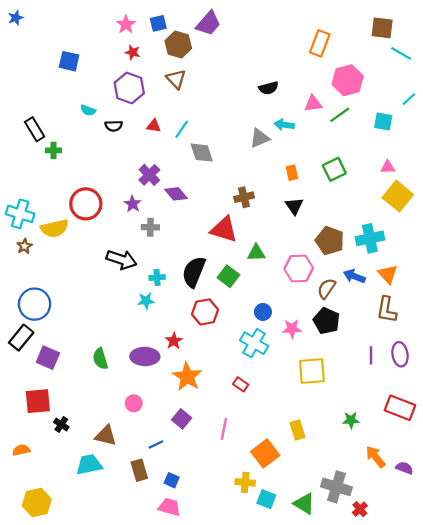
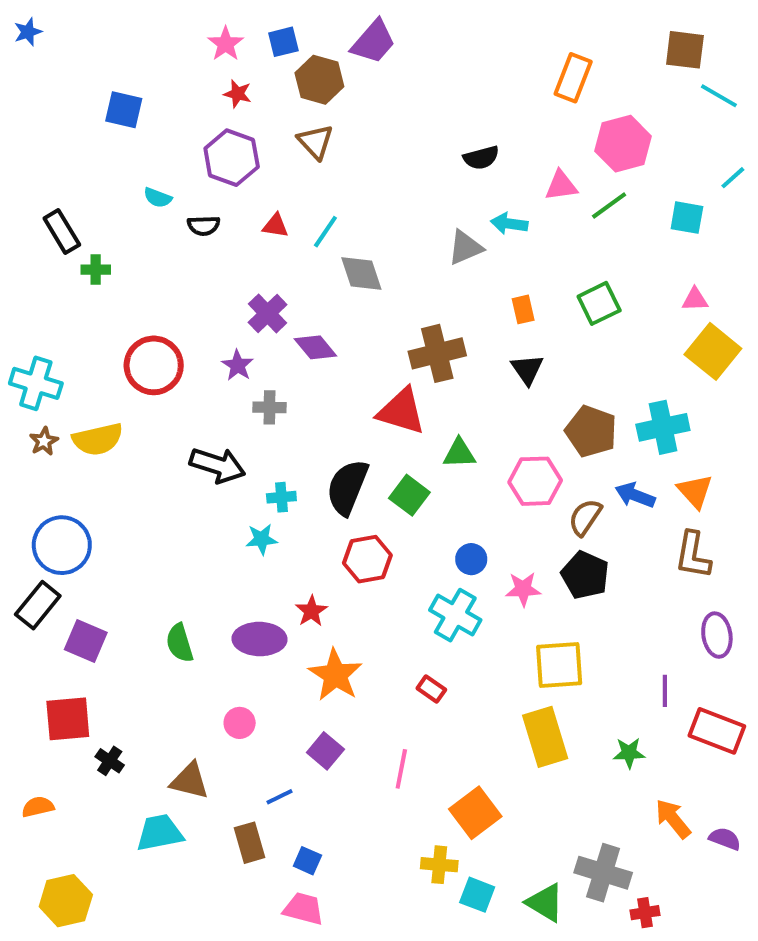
brown cross: (244, 197) -> (437, 353), size x1.5
yellow semicircle: (55, 228) -> (98, 439), moved
purple line: (371, 355) -> (665, 691), moved
yellow rectangle: (297, 430) -> (545, 737), moved, size x1.6
red cross: (360, 509) -> (645, 913), turned 32

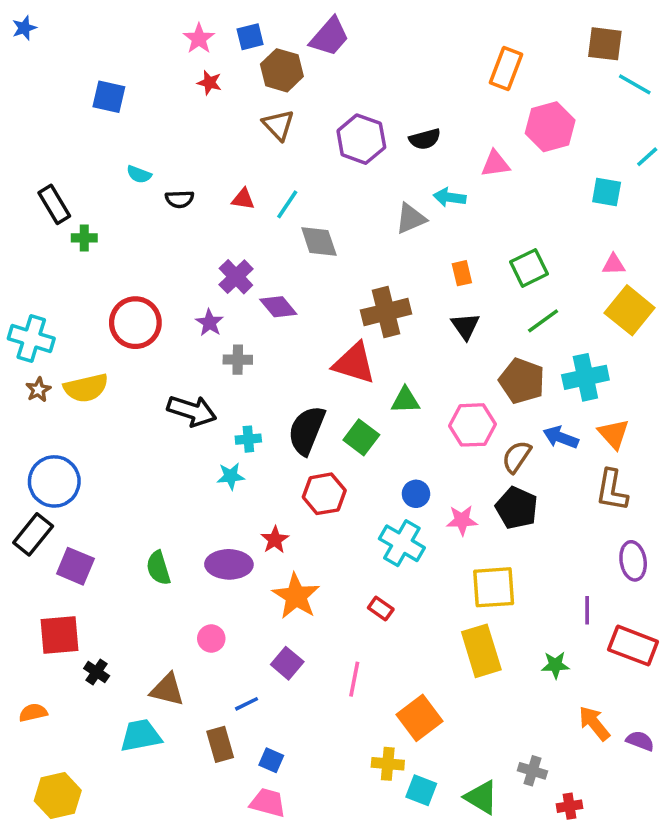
purple hexagon: (232, 158) -> (361, 139), moved
green line: (609, 206) -> (543, 321), moved
gray cross: (603, 873) -> (532, 771), size x0.6

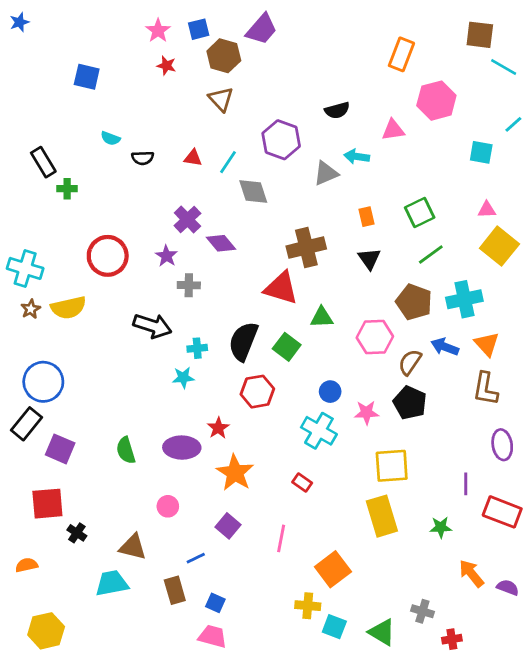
purple hexagon: (361, 139) -> (281, 140), moved

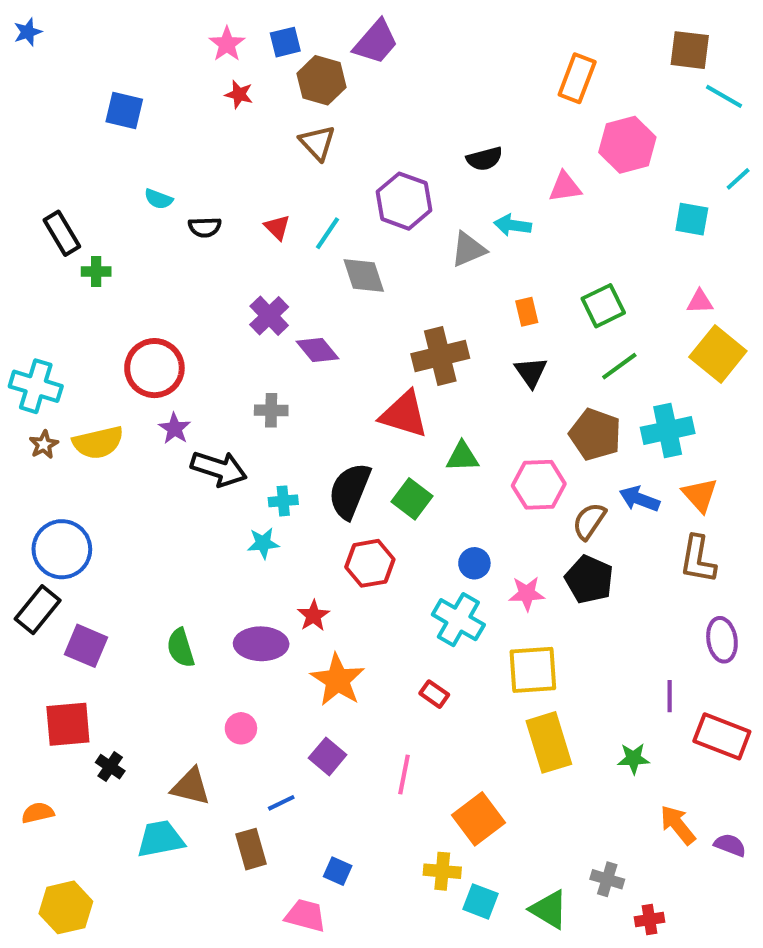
red triangle: (193, 158) -> (277, 227), turned 36
purple star: (166, 256) -> (175, 428), moved
yellow square: (392, 466) -> (533, 670), moved
blue square: (215, 603) -> (338, 871), moved

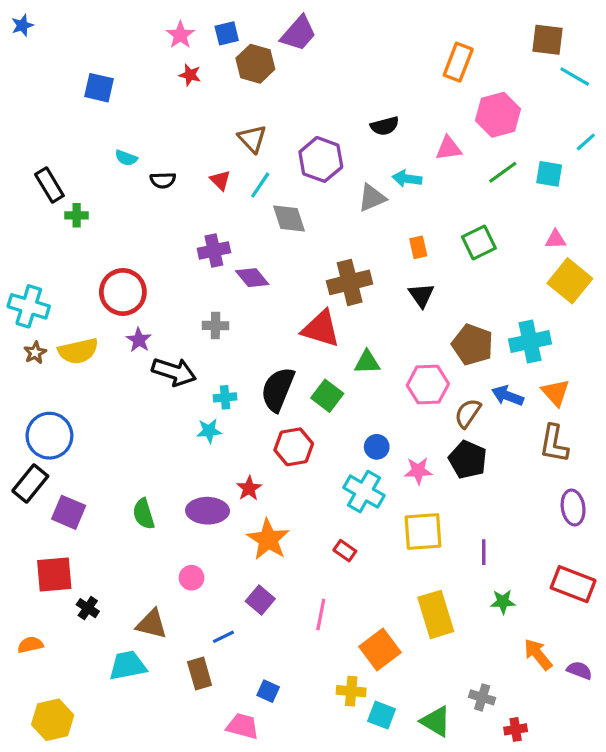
brown triangle: (317, 143) -> (252, 139), moved
purple cross: (269, 316) -> (214, 250), turned 32
green line: (619, 366) -> (503, 172), moved
purple line: (670, 696) -> (484, 552), moved
yellow rectangle: (549, 742) -> (436, 614), moved

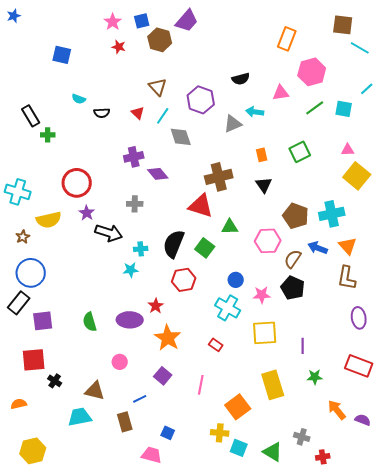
brown star: (35, 353) -> (23, 237), moved
purple square: (69, 512) -> (43, 321), turned -30

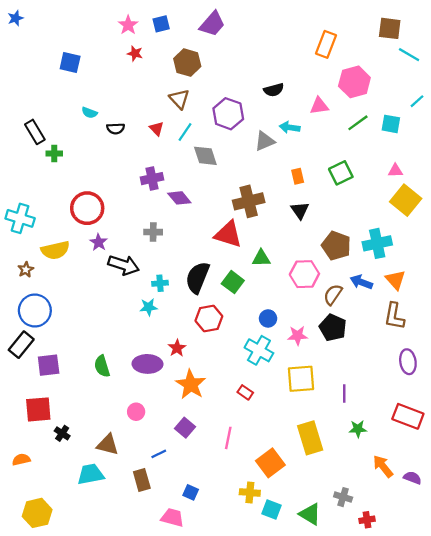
brown hexagon: (160, 40) -> (187, 63), moved

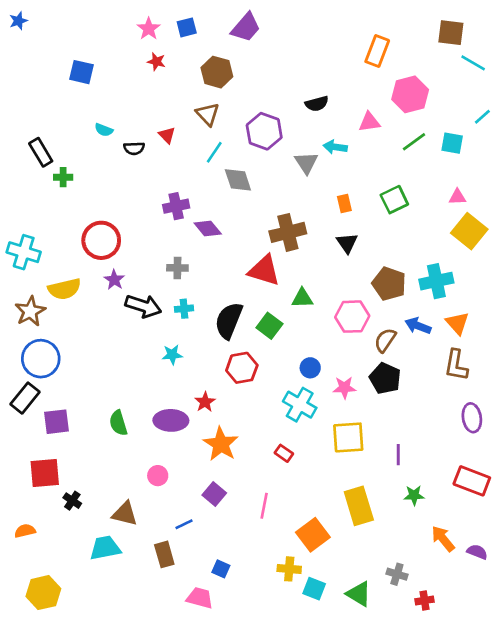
red triangle: (157, 129) -> (167, 135), moved
gray triangle: (265, 141) -> (306, 163), turned -40
brown star: (26, 270) -> (30, 311), size x1.6
cyan cross: (160, 283) -> (184, 309), moved

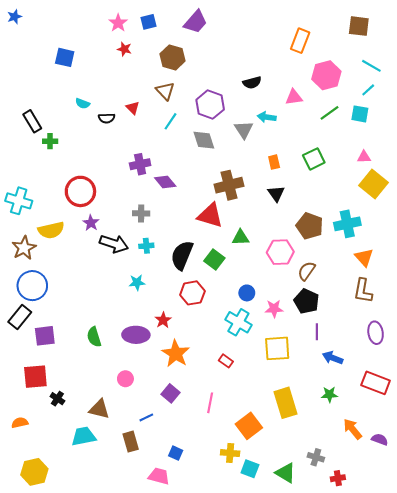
cyan line: (473, 63) -> (371, 66), moved
cyan line: (482, 117) -> (368, 90), moved
gray diamond: (238, 180) -> (204, 140), moved
blue arrow: (418, 326) -> (333, 358), moved
purple line: (398, 455) -> (317, 332), moved

